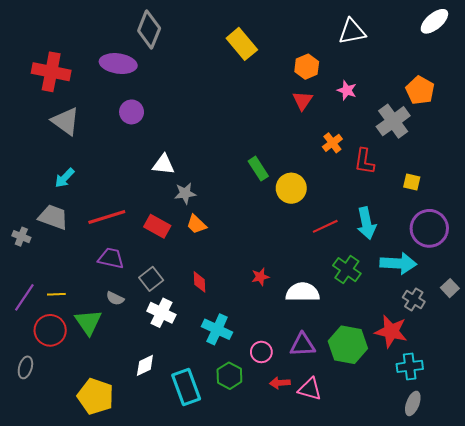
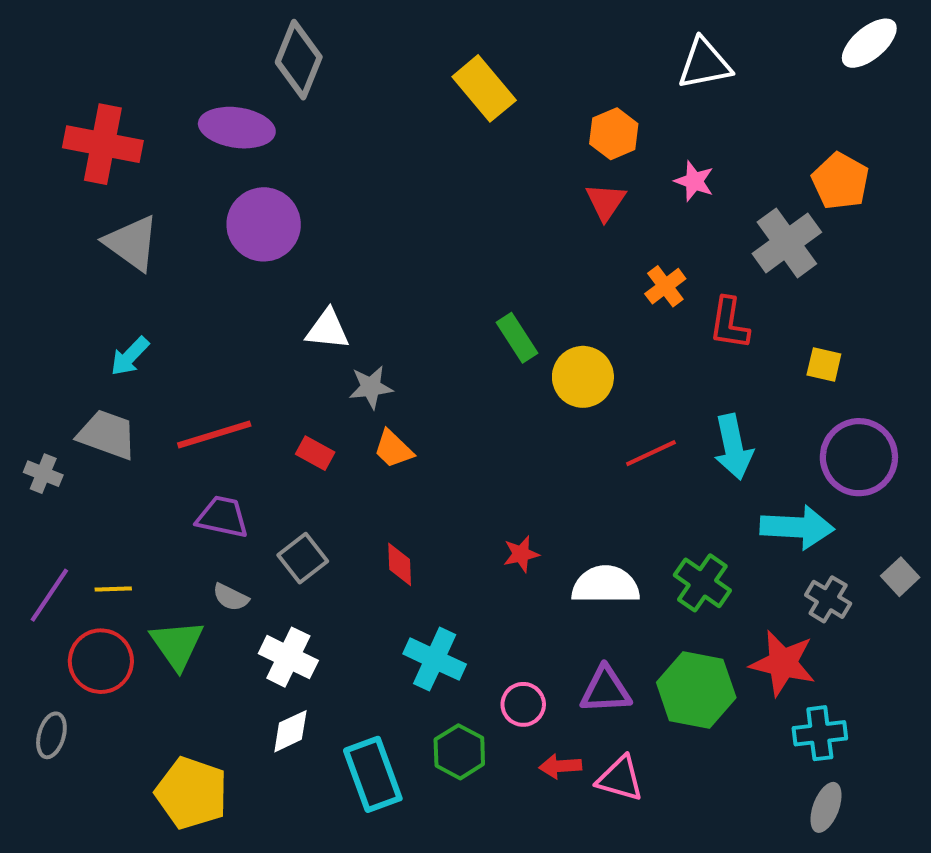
purple circle: (132, 112) -> (264, 224), size x1.5
red rectangle: (157, 226) -> (315, 453), size x0.7
green cross: (347, 270) -> (702, 583), moved
white cross: (161, 313) -> (288, 657), moved

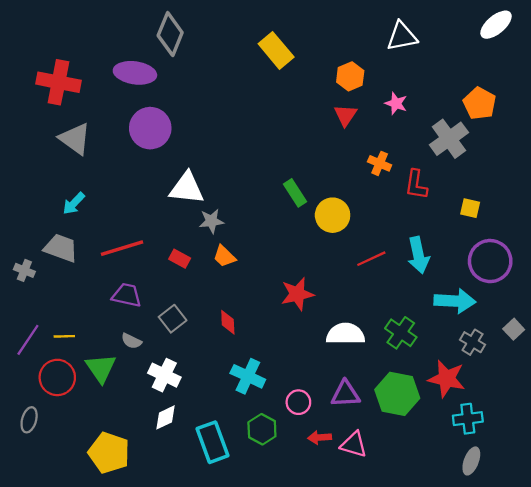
orange cross: (665, 286) -> (380, 163), turned -30
white triangle: (327, 329) -> (187, 188), size x1.4
red star: (521, 554) -> (297, 294), moved, size x1.6

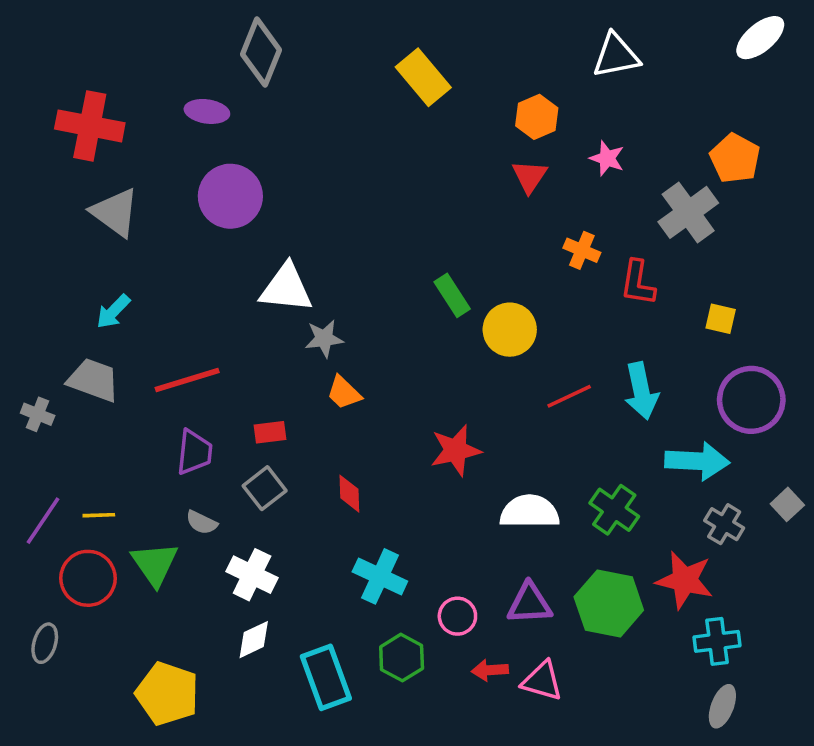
purple ellipse: (135, 73) -> (207, 111), size x0.7
red rectangle: (180, 259) -> (270, 432), moved, turned -36
purple trapezoid: (127, 295) -> (194, 452), turned 84

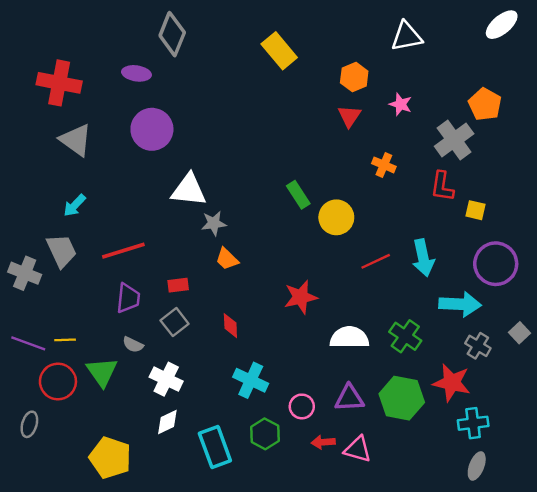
red L-shape: (638, 283) -> (442, 186), moved
gray trapezoid: (93, 380) -> (62, 251), turned 45
gray cross: (38, 414) -> (25, 273), size x1.5
purple line: (43, 521) -> (28, 343), turned 76

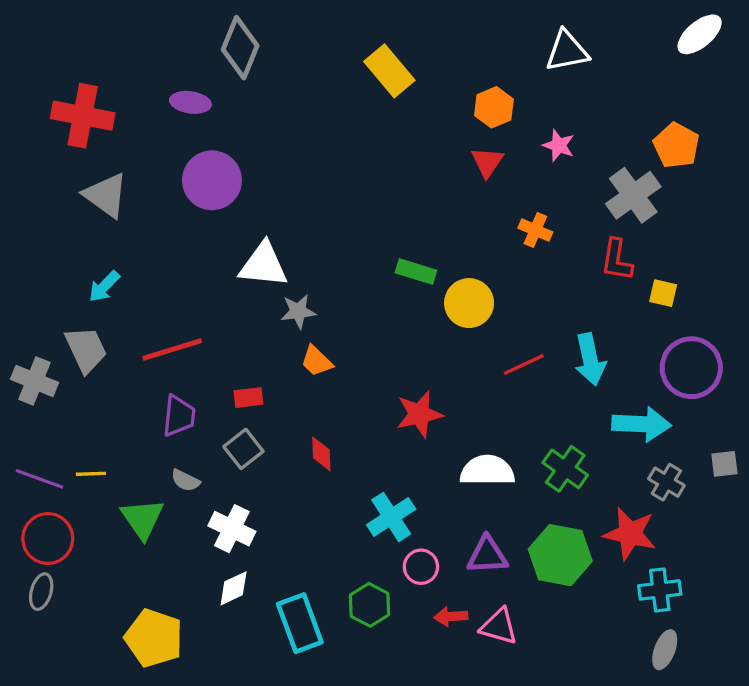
green rectangle: (298, 195) -> (416, 272), turned -40
gray square: (520, 333) -> (724, 464), turned 36
cyan cross: (251, 380) -> (391, 517), moved, turned 32
red circle: (58, 381) -> (48, 539), moved

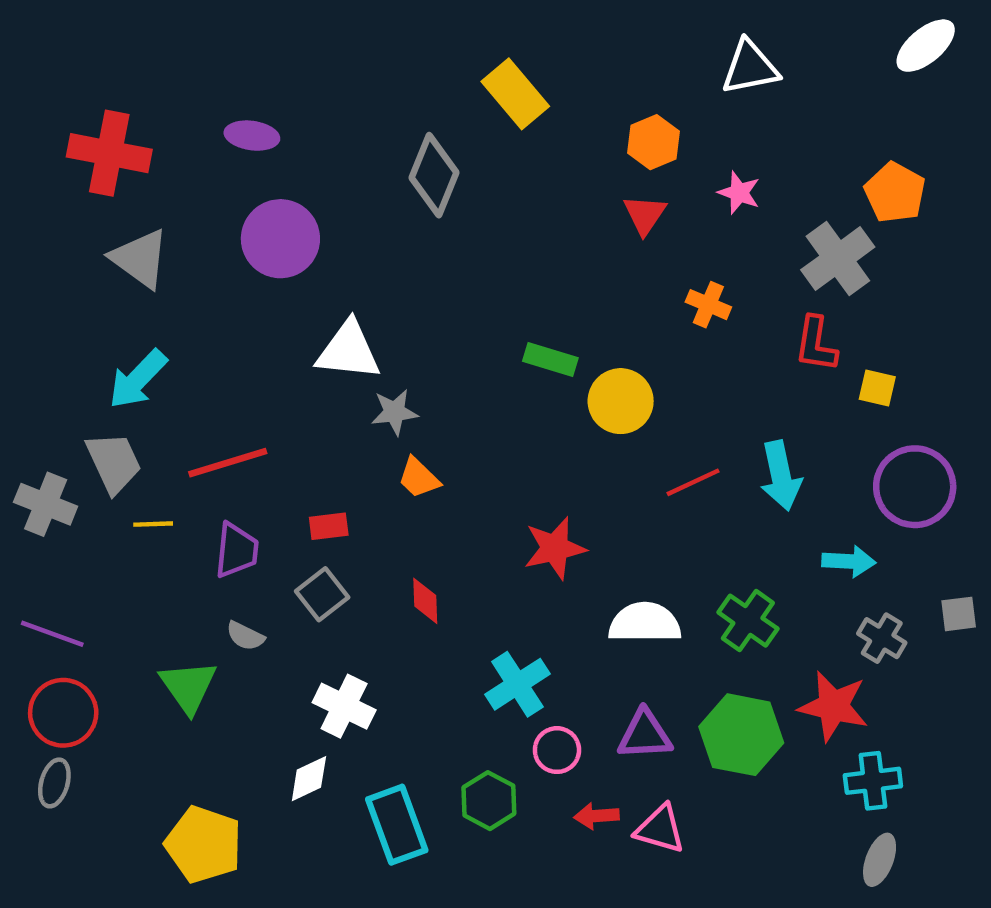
gray diamond: (240, 48) -> (434, 175), moved
cyan arrow: (104, 286) -> (138, 379), size x1.4
cyan arrow: (642, 424) -> (849, 561), size x0.7
yellow line: (91, 474) -> (153, 524), moved
white cross: (232, 529) -> (344, 706), moved

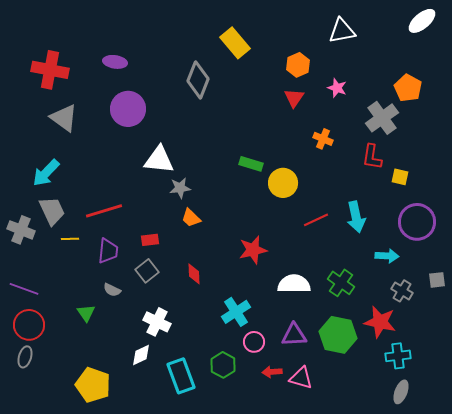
cyan arrow: (138, 379) -> (46, 173), moved
green triangle: (188, 686) -> (86, 313), size x0.7

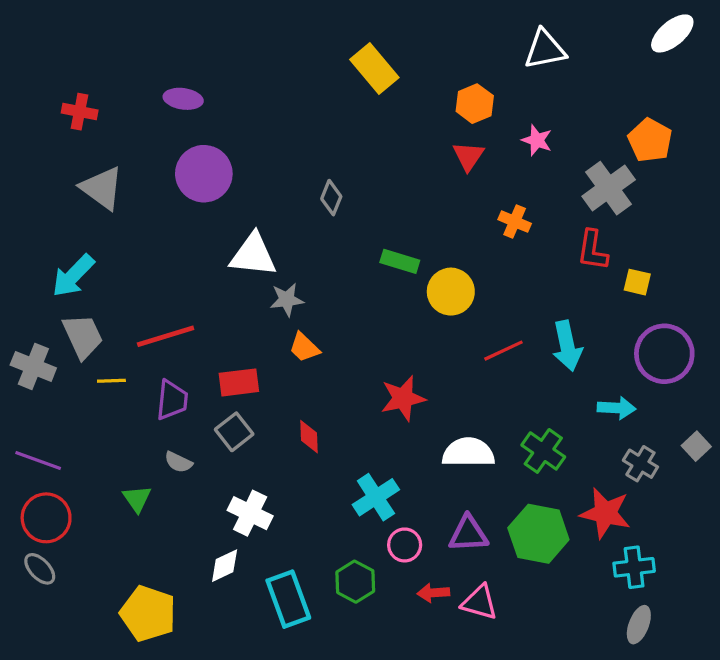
red cross: (50, 70) -> (80, 112), size x0.6
gray diamond: (198, 80) -> (331, 198), moved, size x0.6
red rectangle: (150, 240) -> (239, 382), size x1.4
gray square: (437, 280) -> (696, 446), turned -36
gray ellipse: (25, 357) -> (40, 569), turned -60

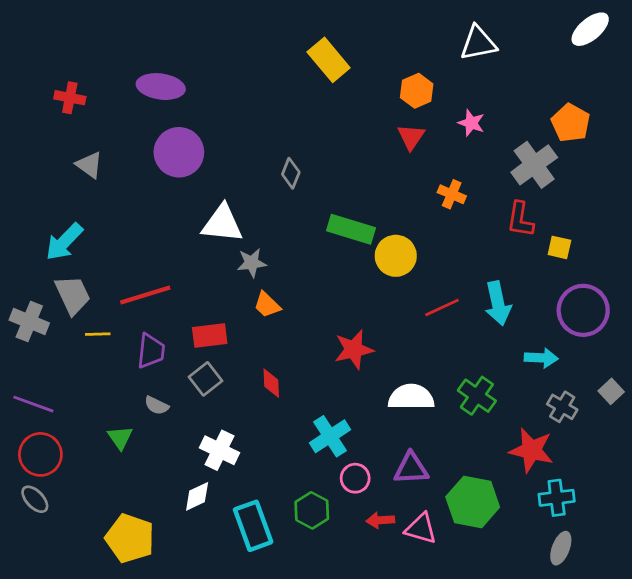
purple ellipse: (183, 99) -> (161, 87), size x1.4
gray triangle: (102, 188) -> (89, 165), size x0.7
green rectangle: (400, 261) -> (351, 229), size x1.4
green hexagon: (538, 534) -> (473, 502), moved

